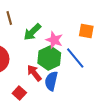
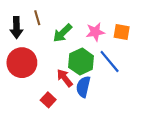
pink star: (54, 40) -> (95, 32), moved, turned -30

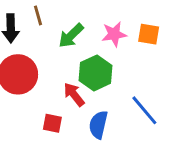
blue line: (110, 62) -> (144, 110), moved
blue semicircle: (83, 87) -> (98, 125), moved
red square: (48, 100) -> (52, 123), turned -32

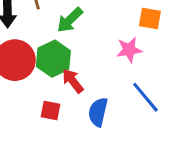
pink star: (114, 34) -> (129, 50), moved
green hexagon: (95, 73) -> (53, 59), moved

